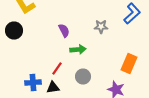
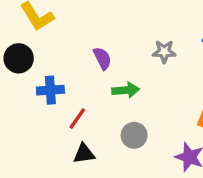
red line: (57, 68) -> (77, 119), moved
blue cross: (33, 82) -> (50, 90), moved

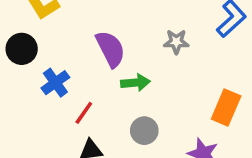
purple semicircle: (102, 58) -> (110, 49), size x1.5
blue cross: (50, 90) -> (55, 83), turned -32

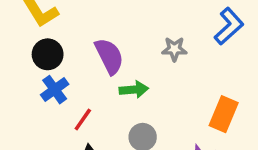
black circle: (22, 49) -> (48, 54), moved

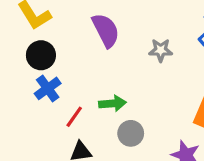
purple semicircle: (109, 56) -> (106, 30), moved
green arrow: (134, 90) -> (112, 103), moved

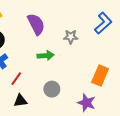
green arrow: (112, 103) -> (46, 56), moved

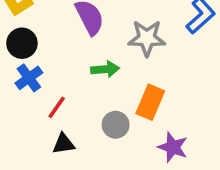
gray star: (71, 37) -> (147, 38), size x1.5
orange rectangle: (100, 75) -> (150, 102), moved

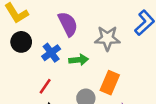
blue cross: (29, 78) -> (51, 53), moved

